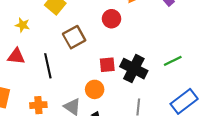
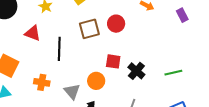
red circle: (112, 19) -> (116, 24), moved
black cross: (134, 69) -> (136, 71), size x0.7

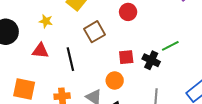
red circle: (116, 24) -> (128, 12), moved
green line: (173, 73) -> (170, 46), moved

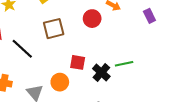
black line: (70, 59) -> (22, 49), turned -50

